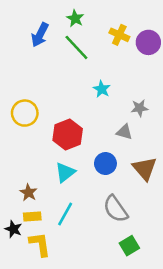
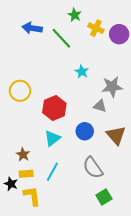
green star: (75, 18) -> (75, 15), moved
blue arrow: (40, 35) -> (32, 28), turned 72
gray star: (140, 108) -> (112, 87), size x1.5

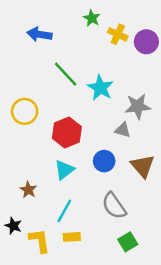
green line: (61, 38) -> (66, 74), moved
cyan star: (82, 72) -> (100, 88), size x1.5
yellow rectangle: (26, 174) -> (72, 237), moved

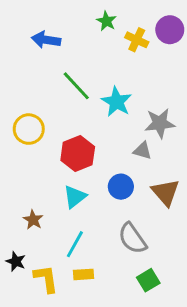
purple circle: (146, 42) -> (170, 30), moved

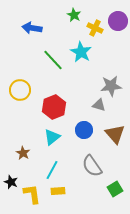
cyan star: (117, 102) -> (81, 52), moved
green square: (148, 280) -> (115, 189), moved

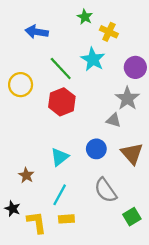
purple circle: (118, 21) -> (135, 67), moved
gray star: (111, 86) -> (127, 98), turned -30
yellow circle: (20, 90) -> (21, 85), moved
red hexagon: (54, 107) -> (62, 102), moved

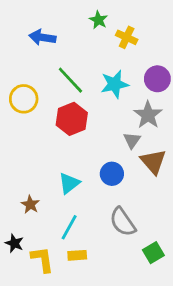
cyan star: (93, 59) -> (115, 84), moved, turned 30
gray triangle: (114, 120) -> (132, 140), turned 49
brown triangle: (132, 153) -> (153, 162), moved

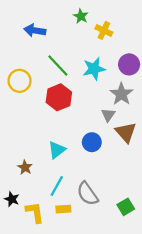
gray semicircle: (123, 222) -> (87, 194), moved

